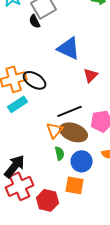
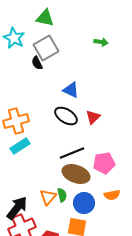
blue triangle: (69, 48) -> (71, 90), size x0.7
black ellipse: (35, 80) -> (66, 116), moved
orange triangle: (55, 130) -> (48, 197), moved

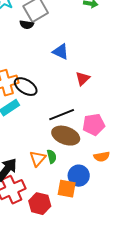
black semicircle: (37, 63) -> (27, 25), turned -56
black ellipse: (66, 116) -> (26, 87), moved
blue circle: (84, 203) -> (79, 176), moved

